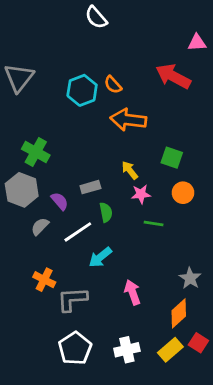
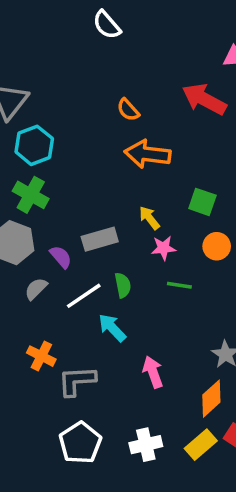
cyan hexagon: (82, 90) -> (34, 145), moved
gray rectangle: (90, 187) -> (100, 239), size x1.4
green semicircle: (106, 212) -> (123, 285), moved
cyan arrow: (100, 257) -> (112, 328), turned 85

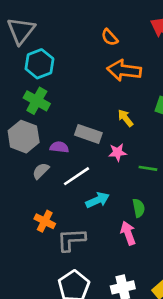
gray rectangle: (100, 239) -> (88, 134), turned 35
pink star: (164, 248) -> (117, 152), moved
purple semicircle: (61, 257) -> (59, 147), turned -42
green semicircle: (123, 285) -> (139, 208), moved
cyan arrow: (112, 328) -> (98, 200), turned 110

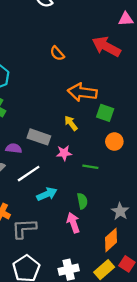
orange arrow: (124, 70) -> (82, 92), moved

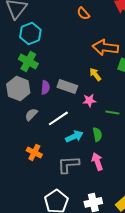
purple semicircle: (14, 148) -> (45, 87), moved, turned 88
green semicircle: (82, 201) -> (97, 134), moved
gray L-shape: (24, 228) -> (68, 164), moved

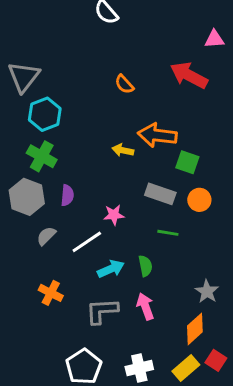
yellow arrow: (95, 74) -> (123, 150), moved, turned -40
gray rectangle: (67, 86) -> (160, 194), moved
pink star: (89, 100) -> (114, 215), moved

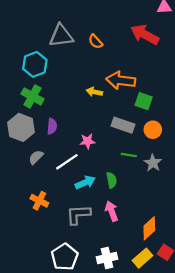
gray triangle: (24, 77) -> (61, 36), moved, turned 45
gray star: (207, 291) -> (153, 163), moved

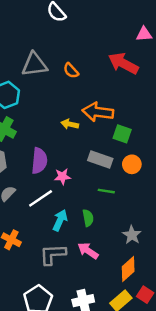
purple semicircle: (52, 126) -> (39, 161), moved, size x1.5
gray star: (153, 163) -> (132, 235), moved
cyan arrow: (85, 182) -> (60, 220), turned -42
pink arrow: (112, 211) -> (88, 251), turned -36

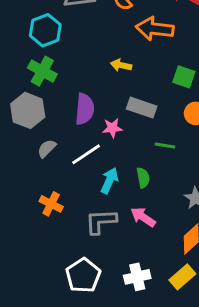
orange arrow: (98, 112) -> (155, 29), moved
gray rectangle: (100, 159) -> (142, 108), moved

